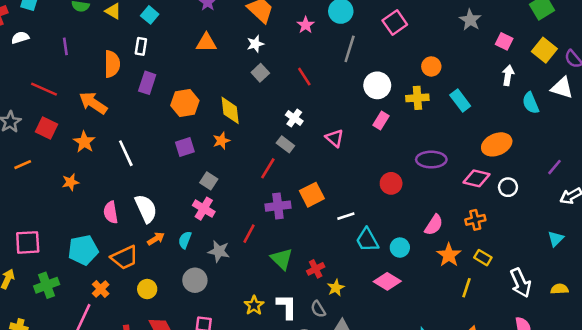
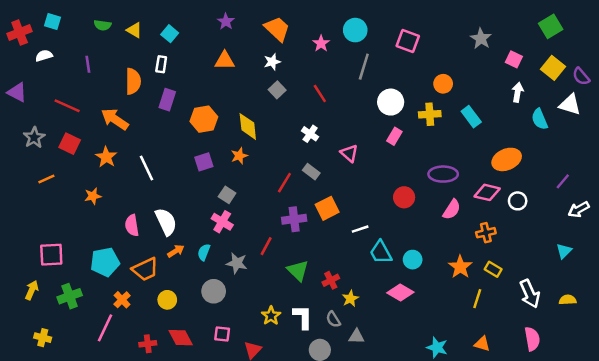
pink square: (395, 22) -> (408, 41), turned -35
gray rectangle: (285, 144) -> (311, 172), moved
pink semicircle: (434, 225) -> (452, 209), moved

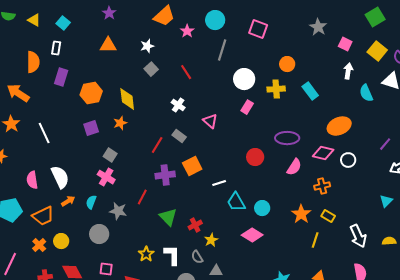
orange trapezoid: (277, 29) -> (164, 16), moved, turned 95
orange cross: (122, 300) -> (39, 245), moved

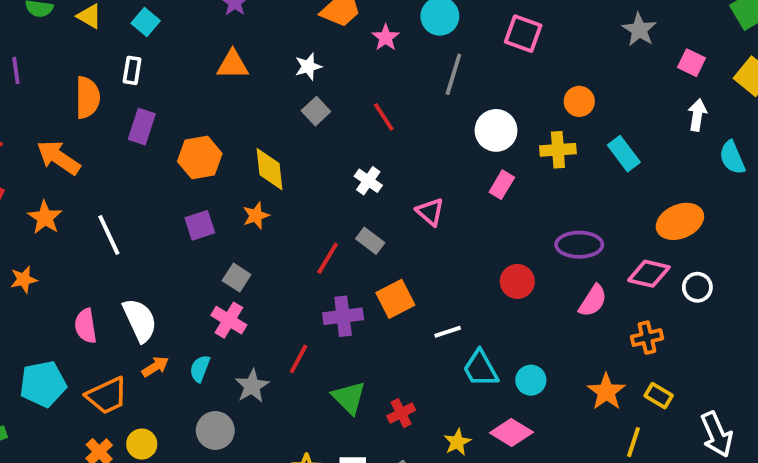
gray star: (118, 211) -> (252, 386), turned 30
yellow star: (211, 240) -> (457, 442), moved

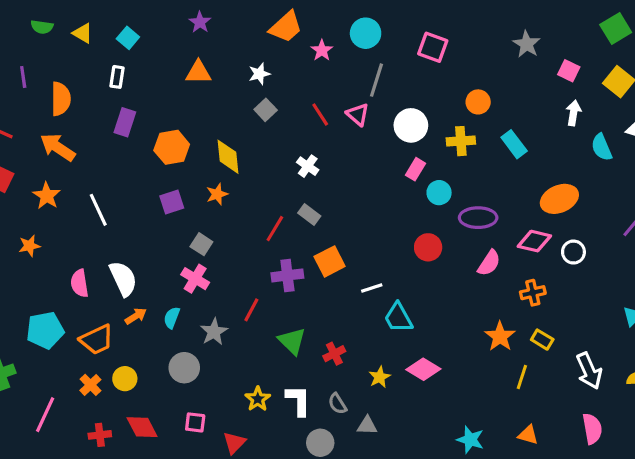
orange semicircle: (88, 98) -> (61, 99), moved
pink triangle: (430, 212) -> (358, 114), moved
cyan circle: (531, 380) -> (439, 193), moved

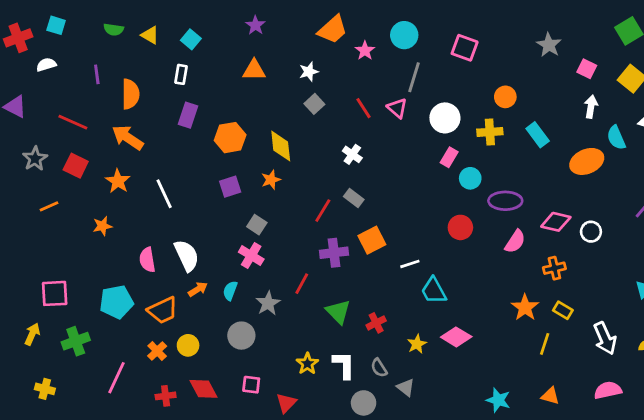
orange ellipse: (559, 199) -> (587, 161), moved
gray triangle: (367, 426) -> (406, 387), turned 36
pink semicircle: (592, 429) -> (608, 390), turned -92

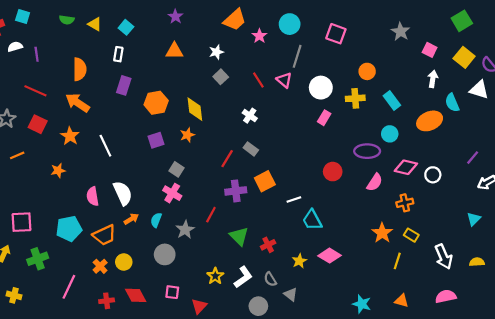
purple line: (97, 74) -> (37, 54), moved
cyan circle: (470, 178) -> (390, 134), moved
white L-shape: (344, 365) -> (243, 277), turned 55

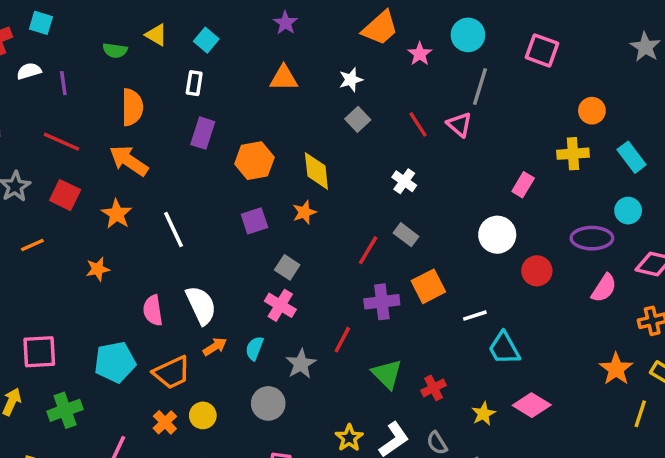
green semicircle: (67, 20) -> (115, 50), moved
white circle: (321, 88) -> (497, 235), moved

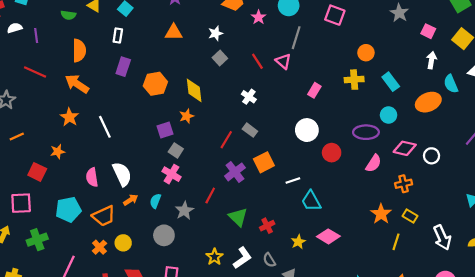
pink rectangle: (523, 185) -> (314, 90), moved
red square: (65, 195) -> (37, 172), moved
purple square: (254, 221) -> (165, 130), moved
purple cross: (382, 302) -> (235, 172), turned -30

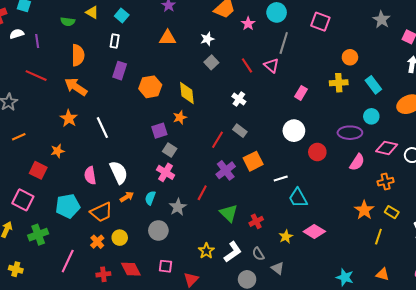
pink square: (21, 203) -> (23, 200), turned 30

